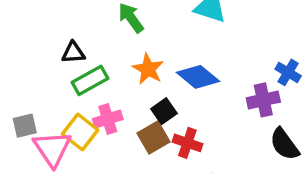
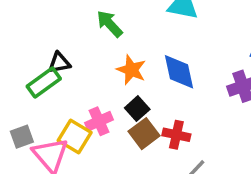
blue diamond: (198, 77) -> (179, 72), turned 45
green rectangle: (90, 80) -> (44, 82), moved
black square: (164, 111) -> (137, 109), moved

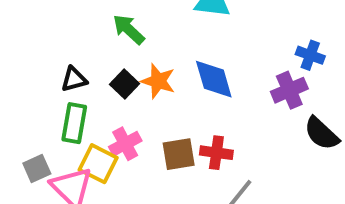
green rectangle: (44, 82) -> (74, 123), moved, turned -40
black square: (137, 109) -> (125, 84), moved
brown square: (144, 134) -> (179, 154), turned 32

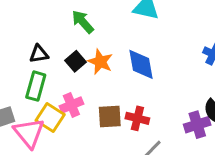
purple cross: (289, 90) -> (197, 125), moved

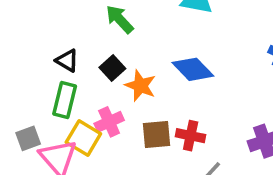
black triangle: (39, 54) -> (67, 61), turned 42
orange star: (100, 62) -> (140, 86), moved
blue diamond: (141, 64) -> (193, 69), turned -32

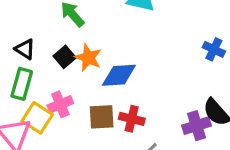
blue diamond: (193, 69) -> (119, 75), moved, turned -51
orange star: (140, 86) -> (88, 58), moved

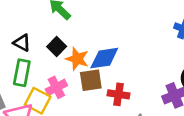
orange star: (88, 58) -> (77, 59), moved
brown square: (102, 117) -> (91, 80), moved

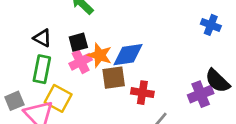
black square: (57, 47) -> (78, 42), turned 30
pink cross: (56, 87) -> (81, 62), moved

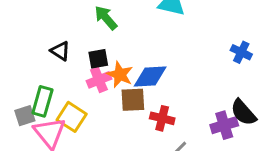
green rectangle: (42, 69) -> (42, 101), moved

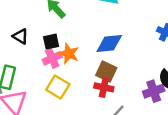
blue diamond: (150, 77) -> (109, 43), moved
brown square: (133, 100) -> (106, 72), moved, turned 30
yellow square: (72, 117) -> (58, 87), moved

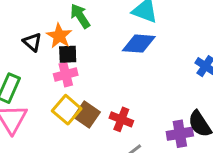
blue diamond: (109, 43) -> (139, 44), moved
orange star: (69, 54) -> (59, 36), moved
brown square: (106, 72) -> (87, 115), moved

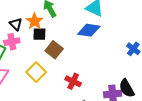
pink cross: (66, 75) -> (12, 42), moved
brown square: (87, 115) -> (54, 50), moved

